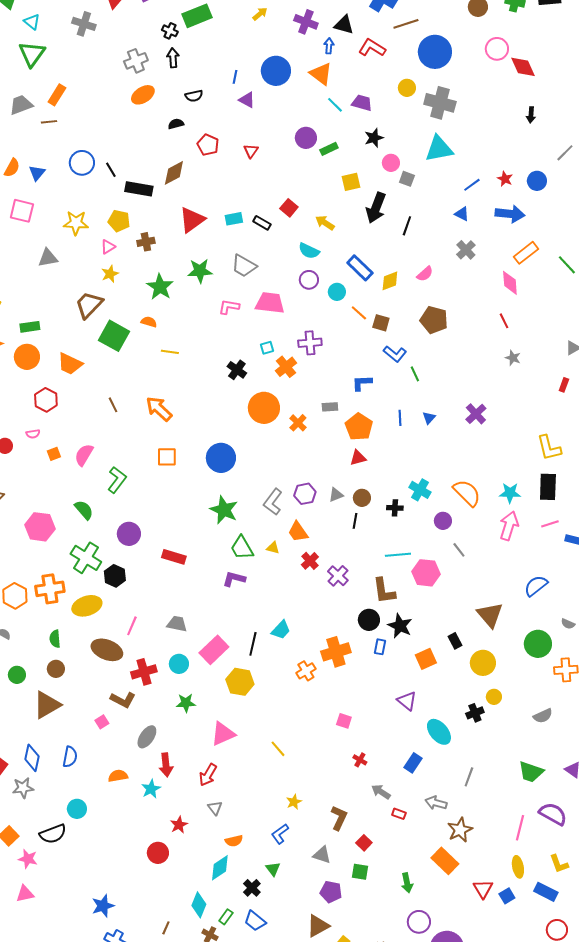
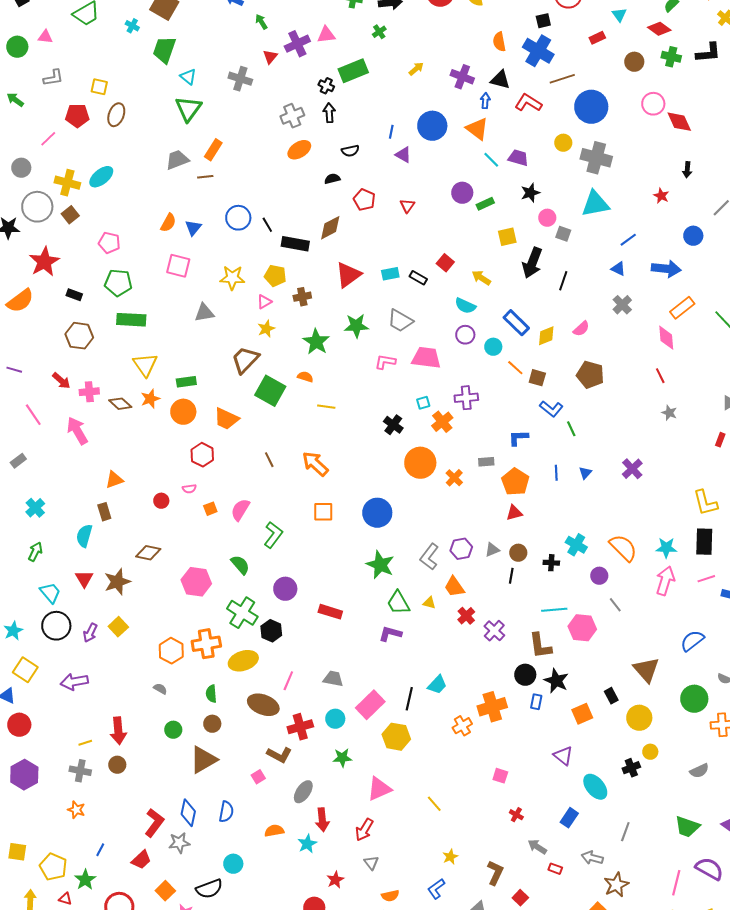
red star: (505, 179) -> (661, 196), moved

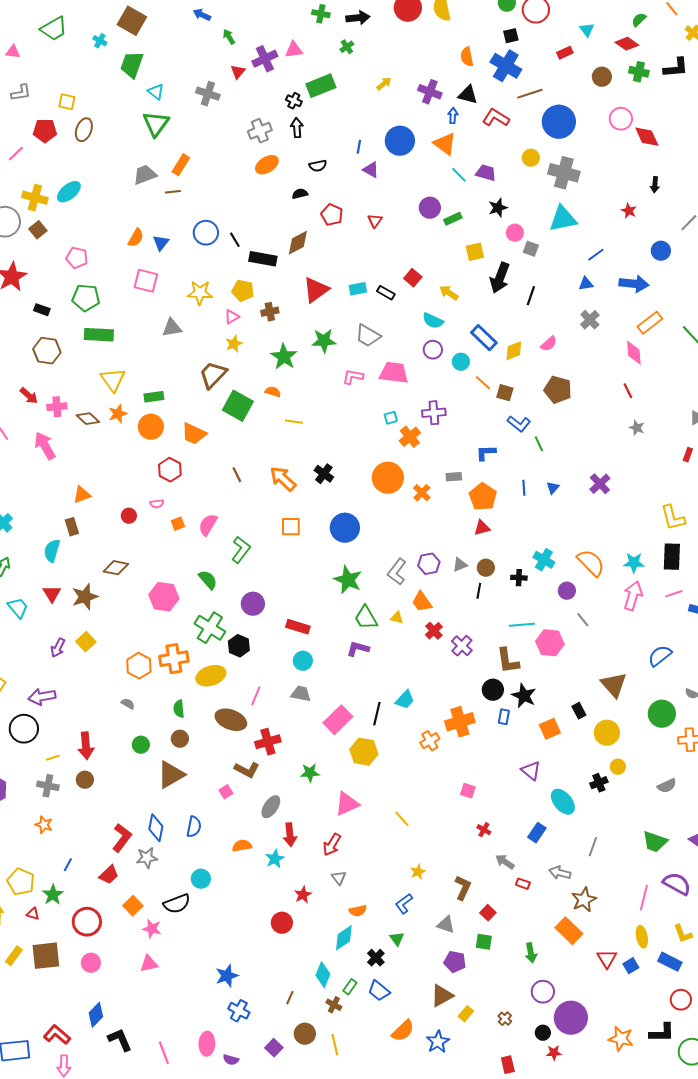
blue triangle: (618, 269) -> (586, 284), turned -35
black cross: (393, 425) -> (324, 474), moved
black circle: (56, 626) -> (24, 729), moved
cyan circle: (335, 719) -> (303, 661), moved

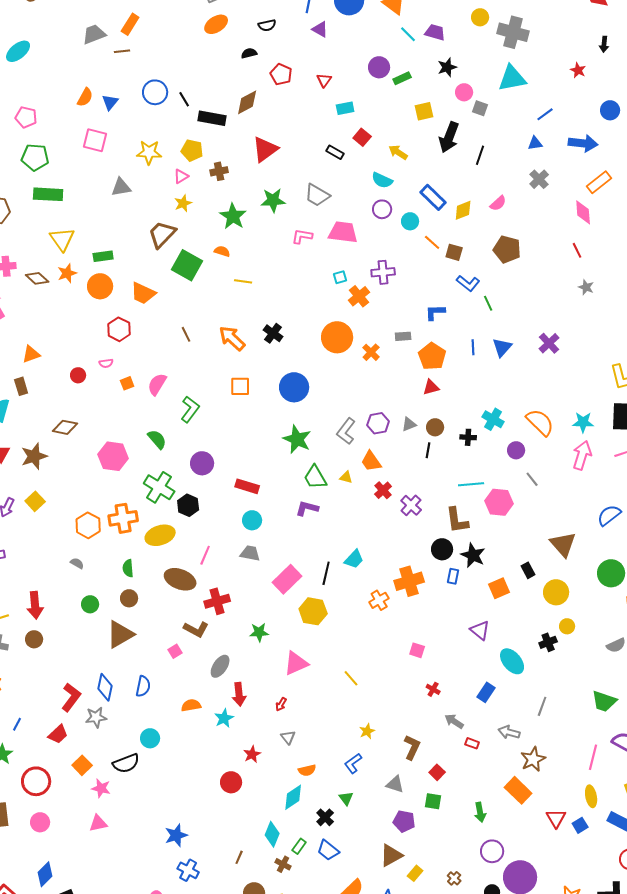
cyan rectangle: (358, 289) -> (345, 108), moved
blue triangle: (553, 488) -> (502, 347), size x1.5
red arrow: (332, 845) -> (281, 704), size x0.6

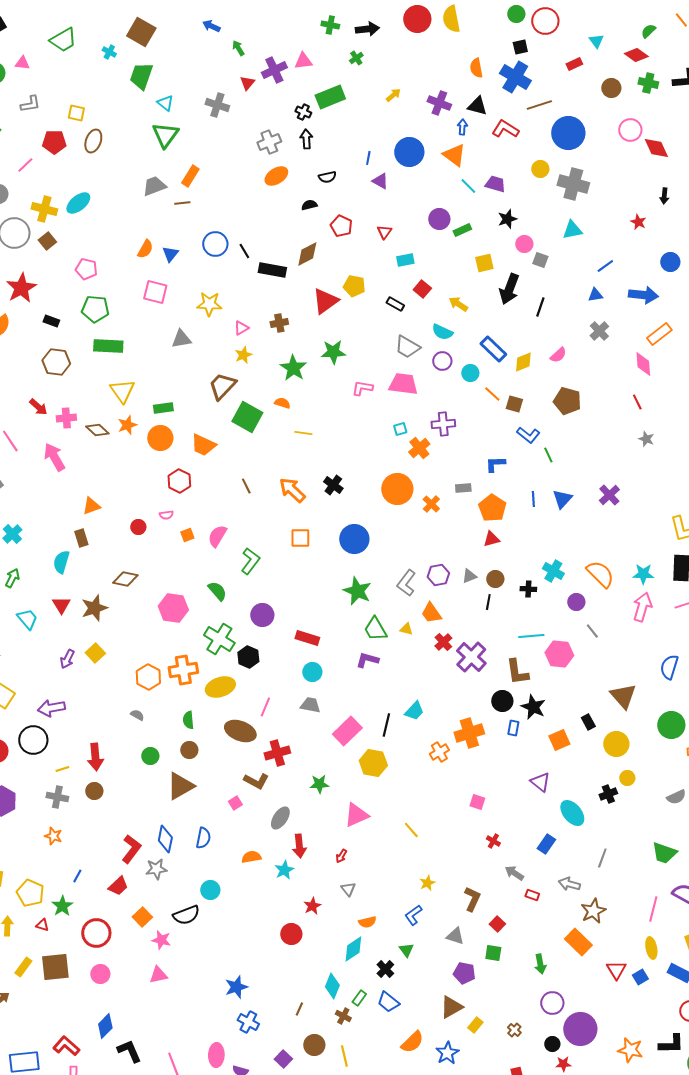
cyan triangle: (512, 78) -> (572, 230), size x0.7
yellow pentagon: (192, 150) -> (354, 286), moved
gray trapezoid: (317, 195) -> (407, 347), moved
purple cross: (411, 505) -> (471, 657), size x1.4
blue semicircle: (609, 515) -> (669, 667), turned -35

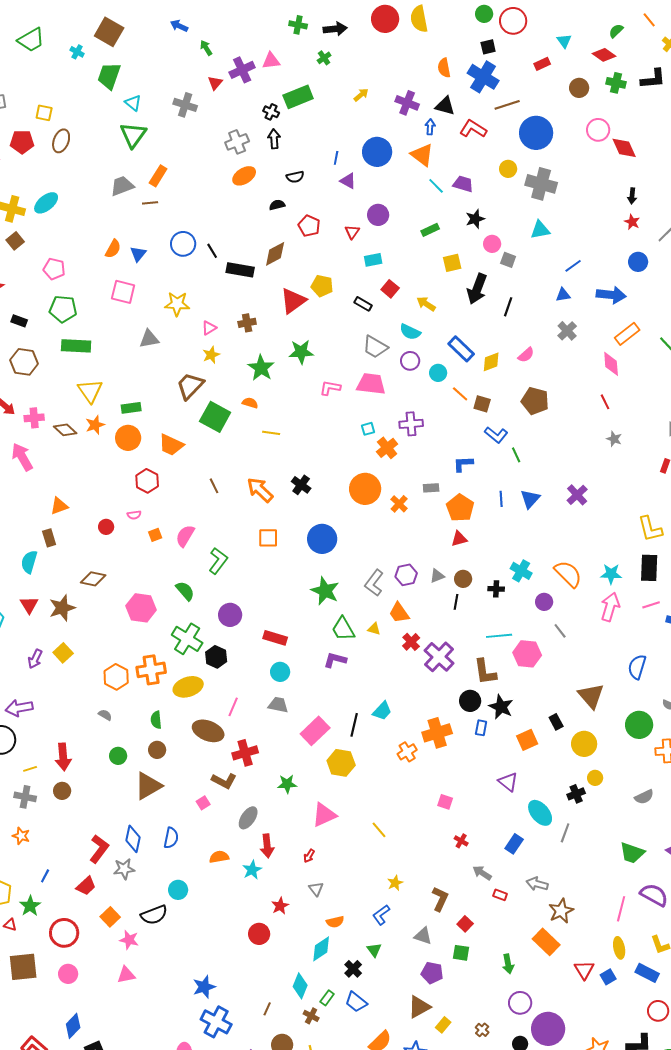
purple circle: (439, 219) -> (378, 215), moved
red star: (638, 222) -> (632, 222), moved
gray line: (602, 858) -> (565, 833), moved
blue cross: (248, 1022) -> (216, 1022), size x1.4

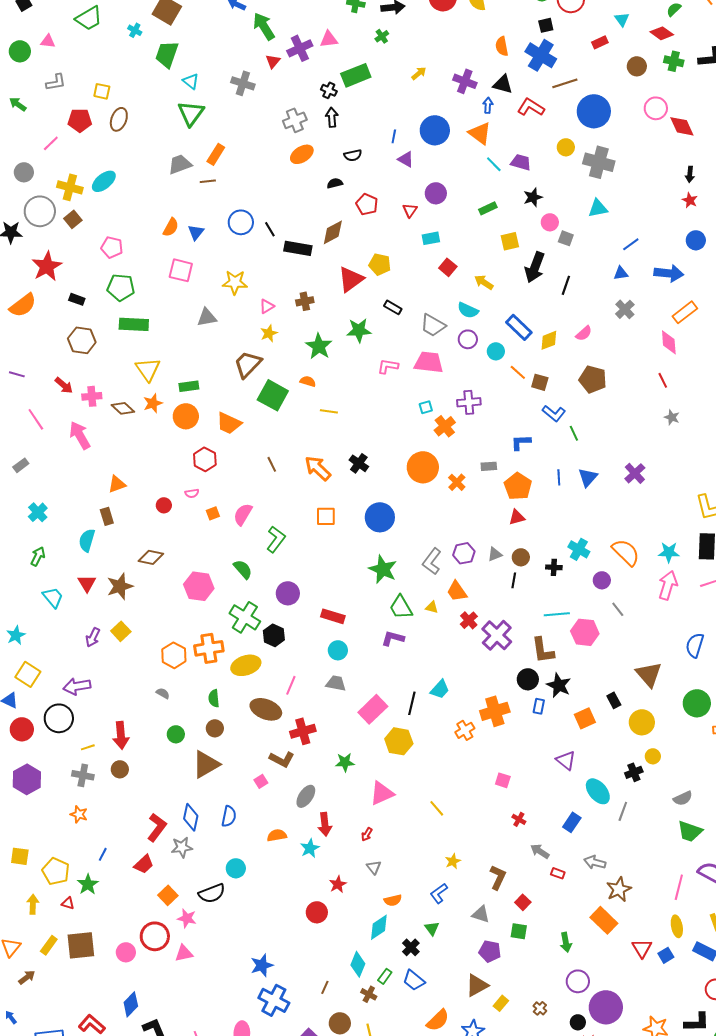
green arrow: (206, 48) -> (264, 26), size x1.8
black rectangle: (363, 304) -> (393, 307), moved
gray semicircle: (644, 797) -> (683, 798), moved
red circle: (64, 933) -> (155, 936), moved

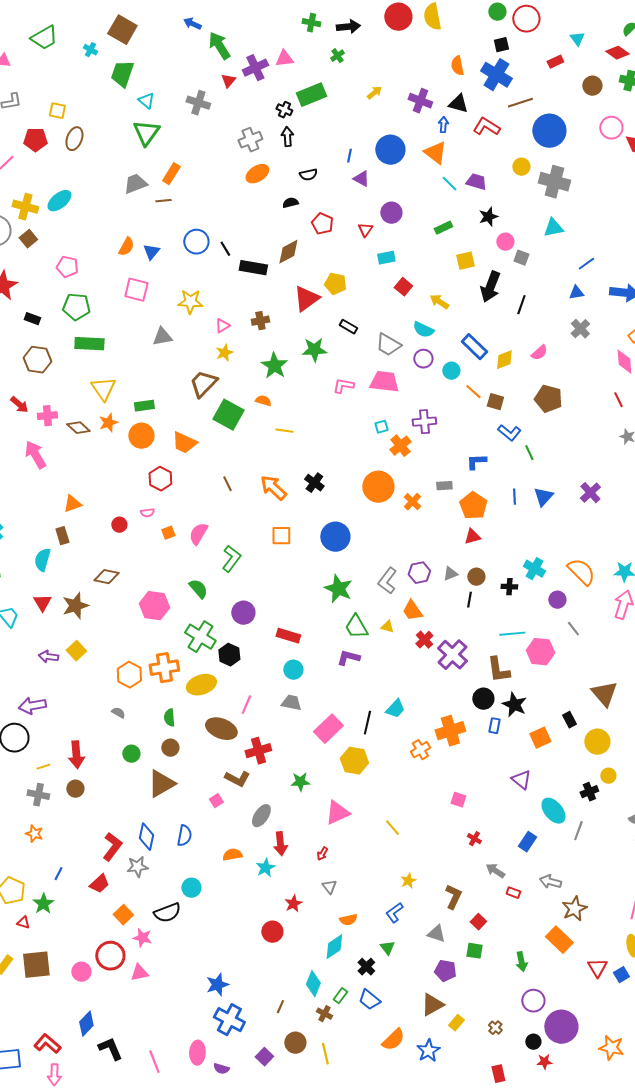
purple arrow: (93, 637) -> (48, 657), turned 72

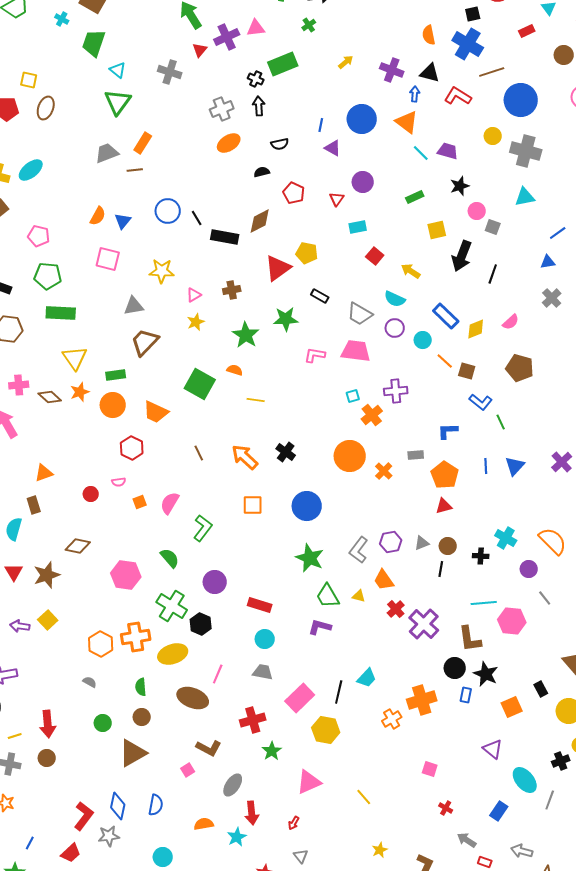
brown trapezoid: (203, 384) -> (145, 342), moved
red cross: (258, 751) -> (253, 720), moved
green star: (300, 782) -> (272, 751), turned -30

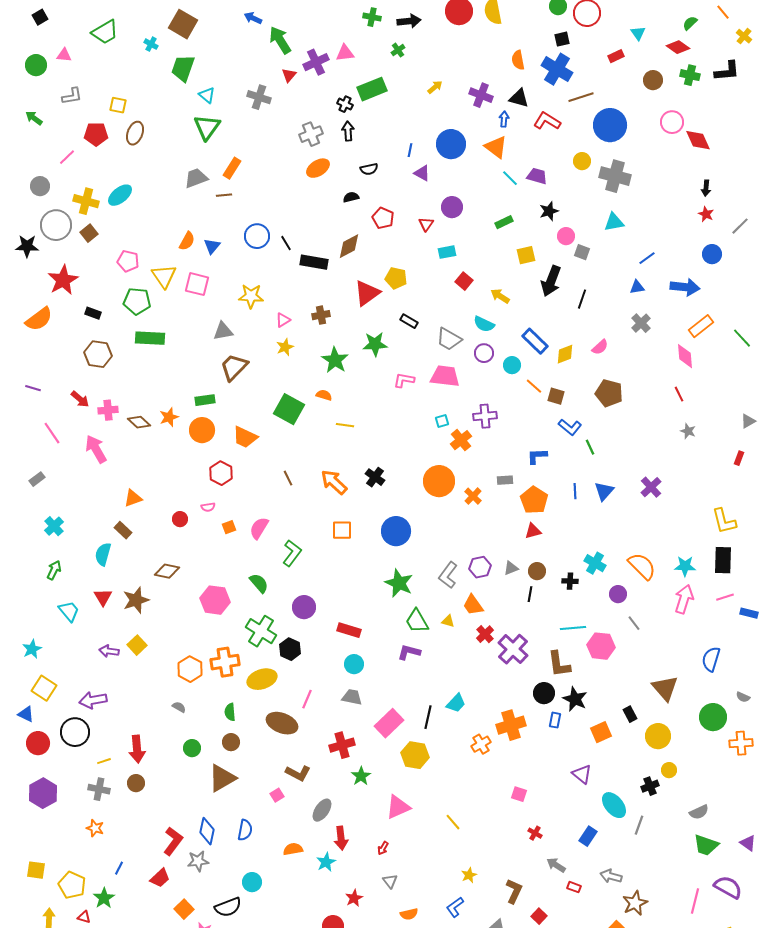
yellow triangle: (75, 358) -> (164, 276), moved
brown rectangle: (34, 505) -> (123, 530), turned -30

